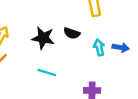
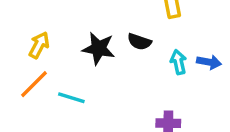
cyan line: (47, 73) -> (71, 98), moved

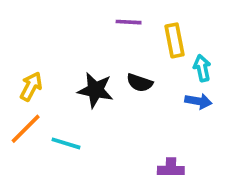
cyan arrow: (178, 62) -> (202, 68), moved
blue arrow: (209, 62) -> (198, 101), moved

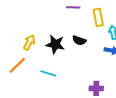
yellow arrow: (31, 86) -> (29, 42), moved
cyan line: (66, 143) -> (48, 73), moved

